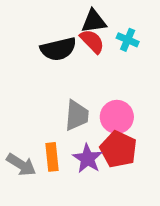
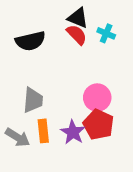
black triangle: (94, 21) -> (78, 18), turned 30
black semicircle: (58, 49) -> (30, 41), moved
gray trapezoid: (77, 115) -> (33, 100), moved

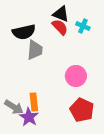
gray trapezoid: (33, 100) -> (35, 50), moved
red pentagon: (98, 125) -> (82, 110), moved
purple star: (73, 132) -> (29, 117), moved

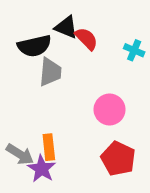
black triangle: (61, 14) -> (66, 27), moved
cyan cross: (83, 26) -> (134, 50), moved

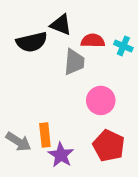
red semicircle: (86, 39) -> (93, 41), moved, turned -45
gray trapezoid: (50, 72) -> (74, 62), moved
purple star: (42, 169) -> (61, 155), moved

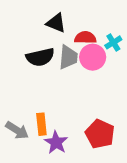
black semicircle: (32, 42) -> (40, 57), moved
cyan cross: (123, 46) -> (113, 42), turned 35
pink circle: (101, 100) -> (93, 57), moved

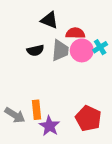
cyan cross: (113, 42) -> (100, 47), moved
black semicircle: (40, 57) -> (35, 50), size x0.7

